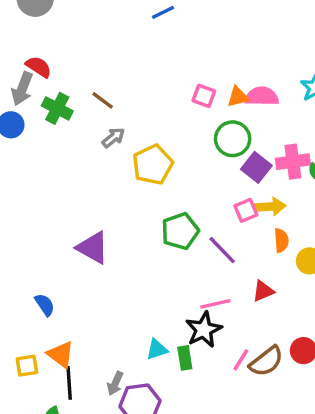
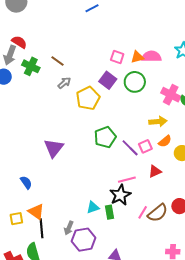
pink cross: (293, 162) -> (171, 95), turned 36
purple square: (256, 167) -> (108, 80), moved
pink square: (246, 210) -> (145, 146), moved
orange semicircle: (281, 240) -> (165, 141), turned 56
purple triangle: (93, 248) -> (54, 148), turned 40

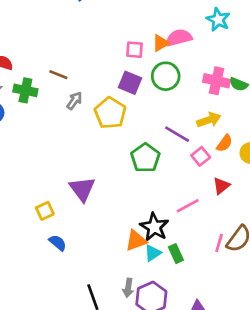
purple line: (130, 148) -> (177, 134), moved
black star: (120, 195) -> (154, 227), moved
orange triangle: (36, 212) -> (136, 241), moved, turned -42
yellow square: (16, 219) -> (45, 211), moved

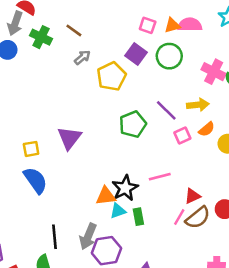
red triangle: (221, 186) -> (192, 196), moved
blue semicircle: (58, 243) -> (35, 180), size x1.6
gray arrow: (128, 288) -> (88, 236), size x1.5

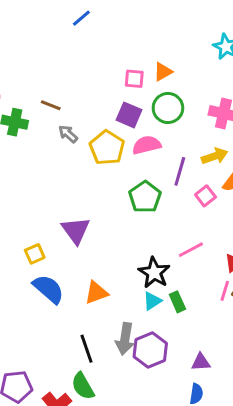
pink semicircle: (190, 25) -> (147, 145), moved
gray arrow: (82, 57) -> (68, 134), turned -84
purple line: (166, 110) -> (180, 171), turned 75
orange triangle: (106, 196) -> (96, 293), moved

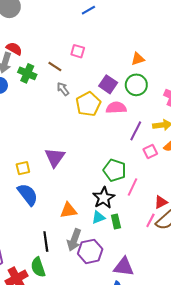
pink square: (134, 79) -> (78, 51), moved
green pentagon: (145, 197) -> (115, 170), moved, turned -30
pink line: (191, 250) -> (133, 187), turned -48
orange triangle: (96, 293) -> (68, 210), moved
purple triangle: (201, 362) -> (124, 267), size x1.5

